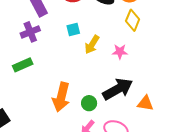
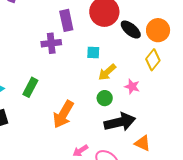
green rectangle: (23, 65) -> (30, 87), moved, turned -54
green circle: (89, 103) -> (105, 98), moved

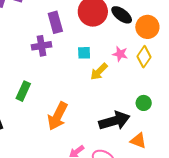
black ellipse: (131, 30) -> (122, 15), moved
pink star: (132, 87) -> (120, 54), moved
green circle: (105, 98) -> (144, 103), moved

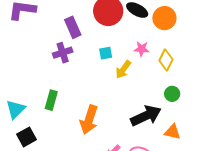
yellow diamond: (144, 57) -> (166, 60), moved

